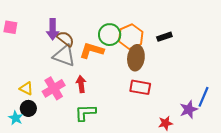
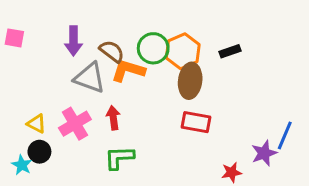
brown semicircle: (65, 39) -> (112, 51), moved

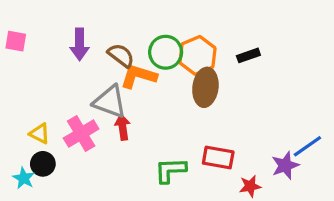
gray triangle: (90, 78) -> (110, 102), moved
red rectangle: (196, 122) -> (218, 157), moved
blue line: (285, 135) -> (307, 146), turned 32
green L-shape: (119, 158) -> (170, 170), moved

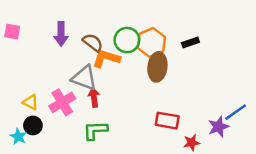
green L-shape: (170, 170) -> (95, 130), moved

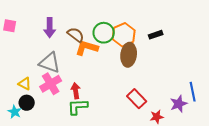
gray triangle: (84, 78) -> (50, 63), moved
red arrow: (94, 97) -> (76, 91), moved
blue line: (236, 112) -> (193, 92), turned -66
red rectangle: (167, 121) -> (137, 99), turned 36

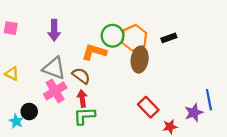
brown semicircle: (76, 35) -> (81, 76), moved
yellow triangle: (25, 84) -> (12, 74), moved

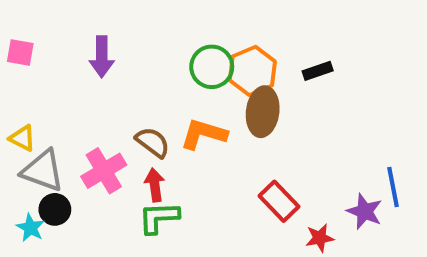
orange L-shape: (94, 52) -> (204, 134), moved
gray triangle: (54, 68) -> (43, 171), moved
purple star: (194, 113) -> (364, 211), turned -30

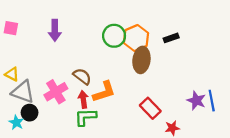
orange L-shape: (204, 134) -> (104, 92), moved, turned 145
purple star: (364, 211) -> (196, 101), moved

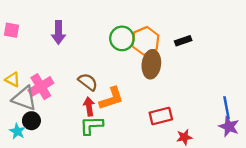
pink cross: (56, 92) -> (41, 87), moved
purple star: (196, 101) -> (229, 127), moved
red rectangle: (150, 108) -> (161, 116), turned -60

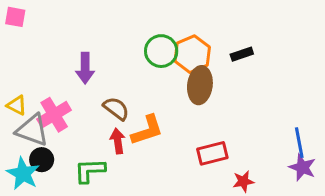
pink square: (11, 30) -> (15, 17), moved
purple arrow: (58, 33) -> (85, 68), moved
green L-shape: (91, 125) -> (90, 171), moved
cyan star: (17, 131) -> (23, 174), size x1.5

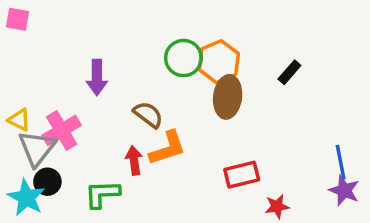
black rectangle: (242, 54) -> (289, 72), moved, turned -30
brown semicircle: (116, 108) -> (148, 115), moved
gray triangle: (32, 130) -> (37, 148), turned 48

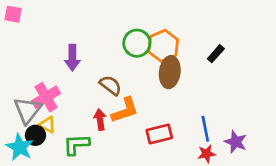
yellow triangle: (19, 120) -> (47, 125), moved
blue line: (341, 162) -> (205, 129), moved
red rectangle: (242, 175) -> (159, 134), moved
purple star: (344, 190) -> (236, 142), moved

